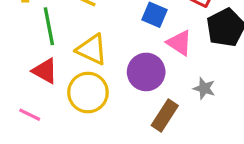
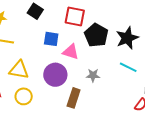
yellow circle: (88, 93) -> (24, 96), size x0.7

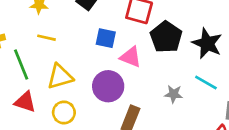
black star: (127, 38) -> (207, 43), turned -30
yellow triangle: (19, 70) -> (60, 77), turned -30
gray star: (93, 75) -> (174, 94), moved

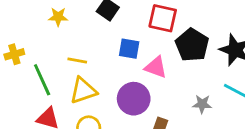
yellow line: (46, 38) -> (77, 60), moved

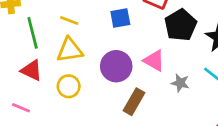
blue square: (129, 49) -> (120, 18), turned -30
pink triangle: (156, 67) -> (154, 61), moved

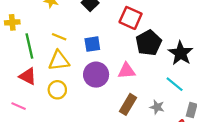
blue square: (120, 18) -> (92, 44), moved
pink triangle: (154, 61) -> (127, 71), turned -36
gray star: (180, 83) -> (157, 107), moved
brown rectangle: (134, 102) -> (128, 104), moved

